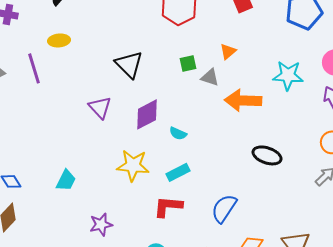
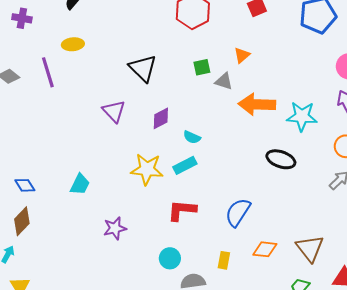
cyan star: (288, 75) -> (302, 116), moved
purple diamond: (147, 114) -> (161, 118), size x0.7
cyan rectangle: (178, 172) -> (185, 165), moved

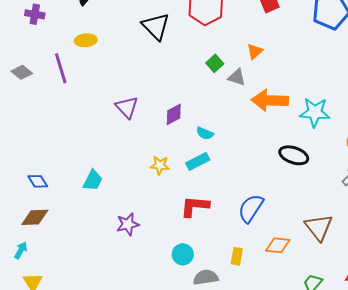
green square: (202, 67) -> (215, 63), turned -30
black triangle: (143, 68) -> (156, 26), moved
yellow star: (147, 169) -> (160, 165), size x0.6
brown diamond: (22, 221) -> (35, 217), turned 44
brown triangle: (310, 248) -> (319, 227), moved

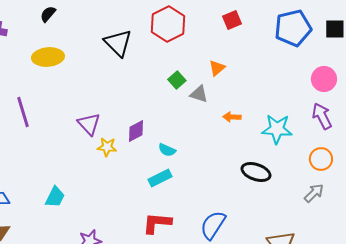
yellow ellipse: (86, 40) -> (48, 57), size x1.4
purple line: (61, 68) -> (23, 112), moved
orange arrow: (270, 100) -> (232, 117), size x0.5
yellow star: (160, 165) -> (107, 147), moved

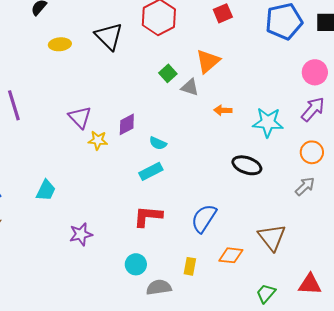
yellow ellipse: (48, 57) -> (60, 44), moved, size x0.7
orange triangle: (217, 68) -> (208, 61), size x1.5
purple arrow: (322, 116) -> (313, 109), turned 68

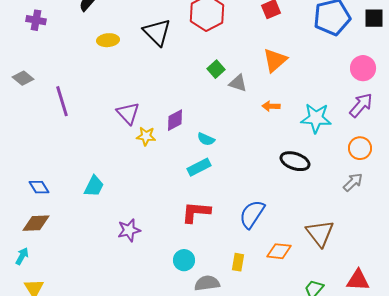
orange triangle: (208, 61) -> (275, 60), moved

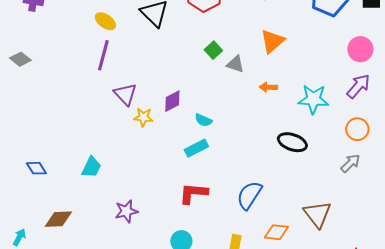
yellow ellipse: (108, 40) -> (105, 21), turned 40
purple line: (62, 101) -> (103, 55), moved, turned 32
brown diamond: (36, 223) -> (58, 219), moved

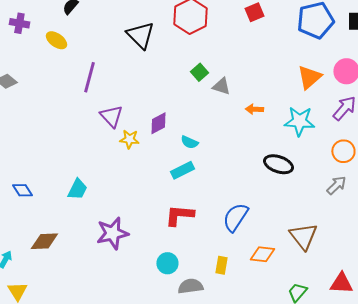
yellow ellipse: (105, 21) -> (56, 40), moved
orange triangle: (272, 41) -> (309, 77), moved
purple star: (126, 211) -> (112, 233), size x1.4

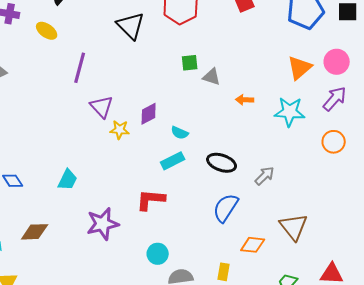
green square: (199, 72) -> (190, 63), turned 36
black ellipse: (278, 164) -> (222, 163), moved
gray arrow: (336, 185) -> (265, 176), moved
red L-shape: (179, 215) -> (151, 200), moved
yellow rectangle: (221, 265) -> (224, 272), moved

